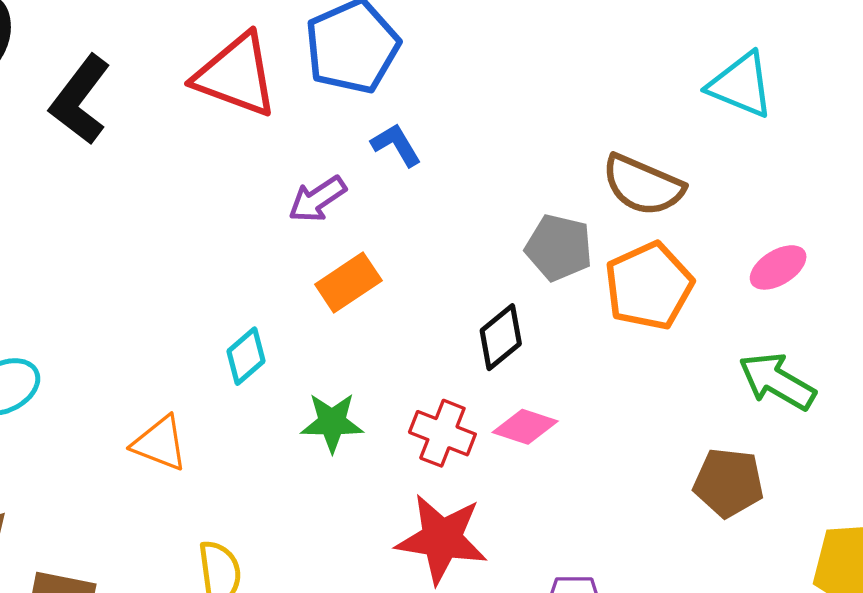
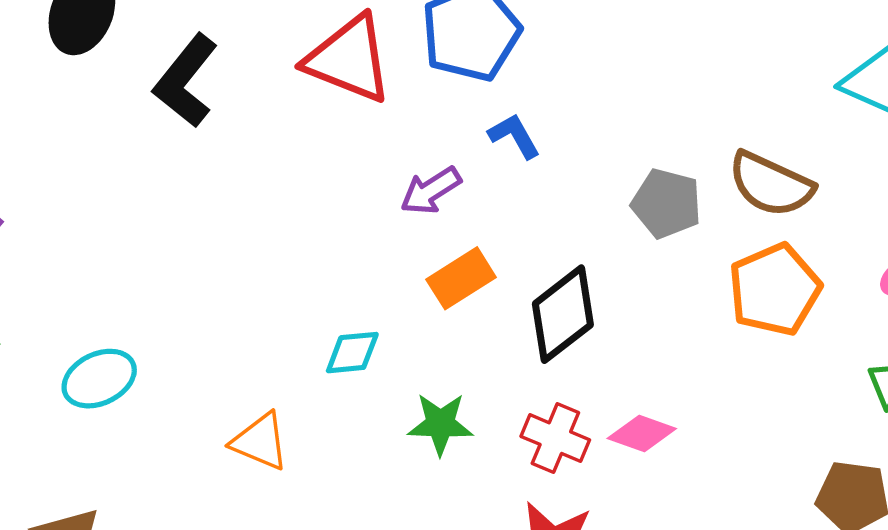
gray pentagon: (559, 248) -> (666, 203), moved
black diamond: (501, 337) -> (563, 314), moved, size x1.4
cyan diamond: (246, 356) -> (352, 353), turned 34

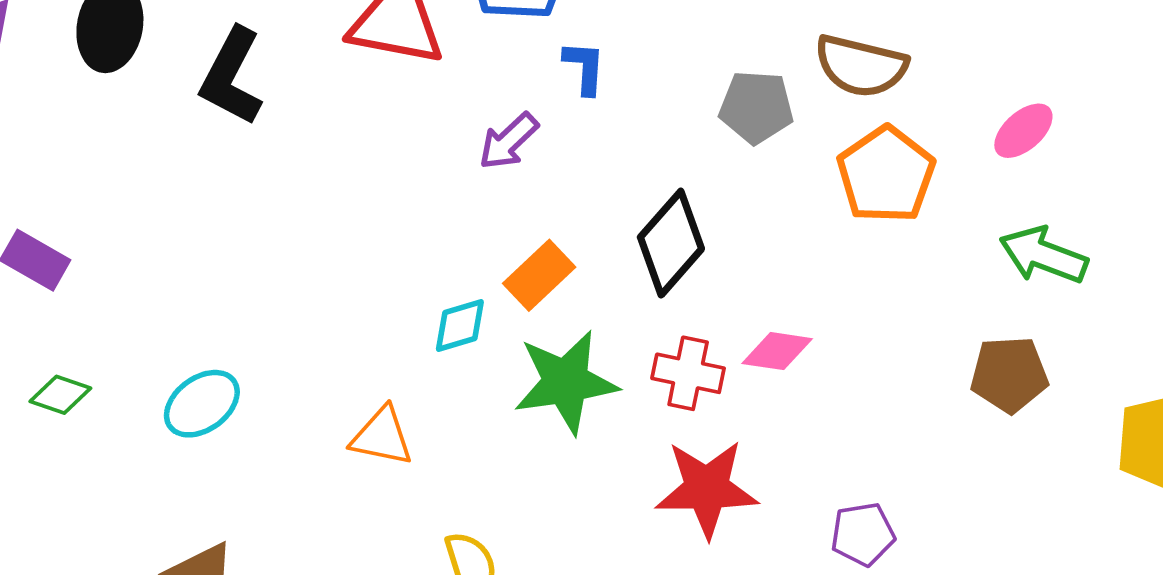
blue L-shape: (514, 136) -> (584, 67), turned 44
orange rectangle: (461, 278) -> (539, 275), moved
green star: (440, 424) -> (566, 382), size x1.5

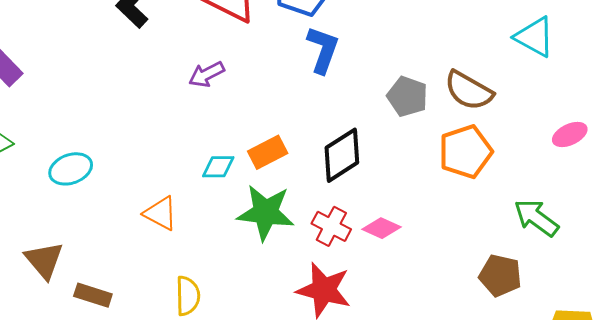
blue L-shape: (584, 67) -> (323, 50), size x1.5
pink ellipse: (1023, 131) -> (570, 134), moved
purple arrow: (509, 141) -> (207, 74), moved

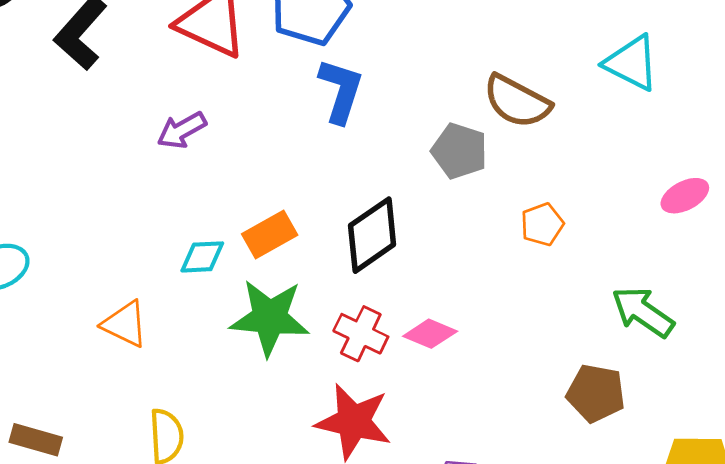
brown semicircle: (469, 91) -> (517, 101), moved
orange pentagon: (466, 152) -> (542, 224), size x0.6

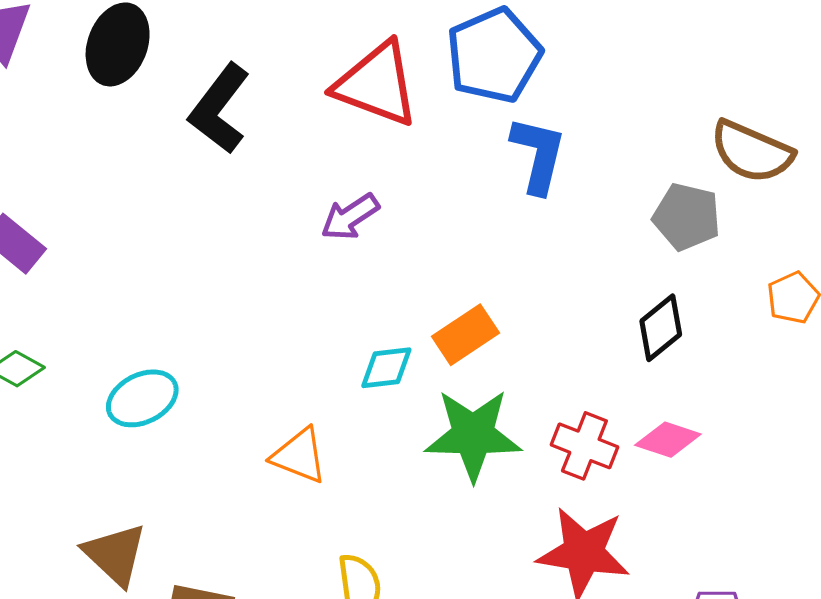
black diamond: (372, 235) -> (661, 328), moved, size x0.7

